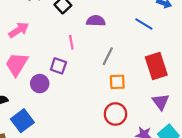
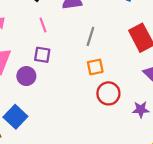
pink line: (71, 42) -> (43, 25), moved
orange square: (117, 82) -> (95, 67), moved

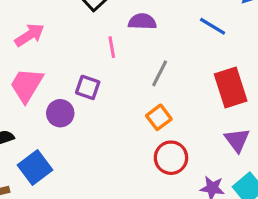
pink line: (43, 25) -> (112, 47), moved
orange square: (95, 67) -> (159, 117), turned -35

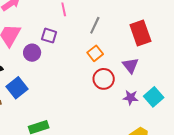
purple triangle: (237, 140) -> (130, 65), moved

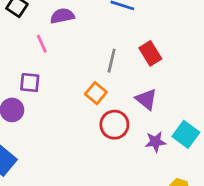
gray line: (95, 25) -> (112, 61), moved
red rectangle: (140, 33) -> (150, 53), size x0.7

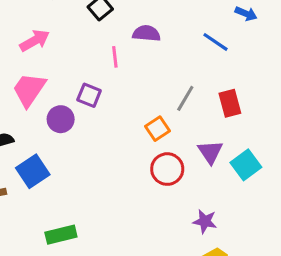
cyan square: (186, 134) -> (246, 165), moved
purple star: (155, 142) -> (205, 221), moved

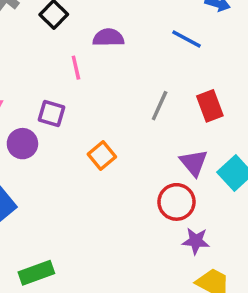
orange square: (158, 129) -> (102, 155), moved
red circle: (167, 169) -> (177, 202), moved

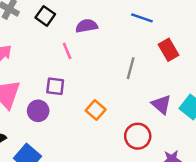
red rectangle: (210, 106) -> (168, 50), moved
red circle: (177, 202) -> (138, 136), moved

